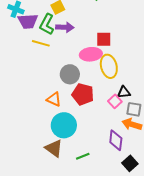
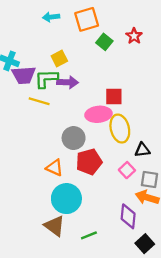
green L-shape: (47, 24) -> (46, 79), turned 60
black triangle: (124, 92) -> (142, 150), moved
red pentagon: (83, 94) -> (89, 162), turned -30

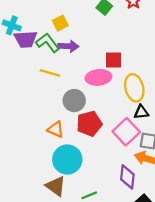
green L-shape: (46, 79) -> (48, 43), turned 55
yellow line: (39, 101) -> (50, 73), moved
yellow ellipse: (120, 129) -> (134, 88), moved
pink square: (127, 170) -> (126, 132), size x1.6

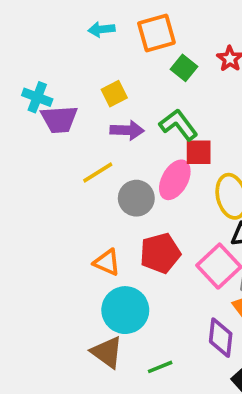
green L-shape: (48, 43) -> (178, 125), moved
yellow line: (50, 73) -> (98, 172), turned -48
pink ellipse: (98, 77) -> (175, 180), turned -55
gray circle: (74, 101) -> (136, 198), moved

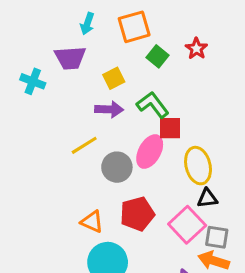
cyan arrow: (101, 29) -> (87, 24), turned -65
yellow square: (114, 94) -> (114, 78), moved
purple trapezoid: (59, 119) -> (70, 58), moved

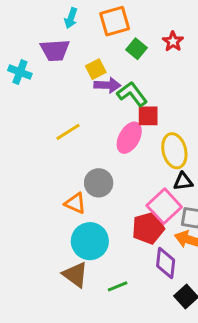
purple arrow: (109, 109) -> (107, 85), moved
gray circle: (117, 167) -> (99, 183), moved
red pentagon: (137, 214) -> (148, 228), moved

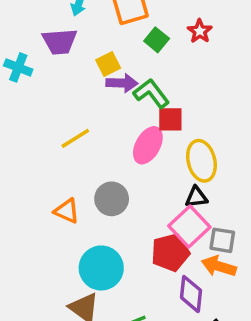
black triangle: (183, 181) -> (196, 197), moved
orange triangle: (75, 203) -> (67, 211), moved

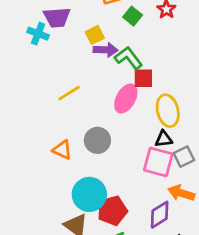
cyan cross: (18, 67) -> (38, 34), moved
pink square: (189, 227) -> (158, 162), turned -32
gray square: (222, 240) -> (184, 157), moved, turned -35
red pentagon: (170, 252) -> (112, 211), moved
purple diamond: (191, 294) -> (160, 215), turned 52

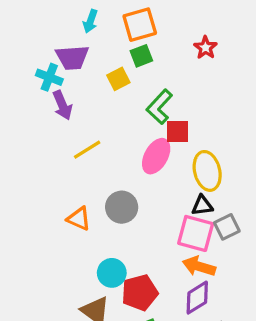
green square: (133, 16) -> (141, 56), moved, turned 30
purple arrow: (106, 50) -> (62, 105), moved, turned 65
green L-shape: (129, 58) -> (159, 107), turned -100
orange arrow: (181, 193) -> (199, 266), moved
cyan circle: (89, 194) -> (112, 273), size x0.7

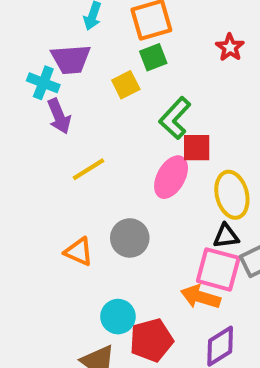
orange arrow: (199, 266) -> (200, 297), moved

